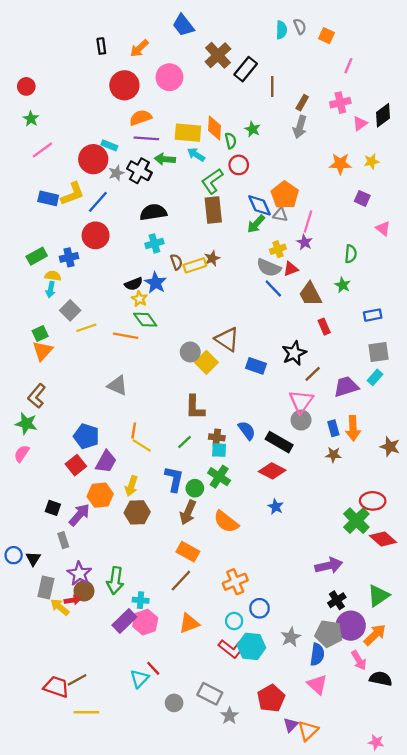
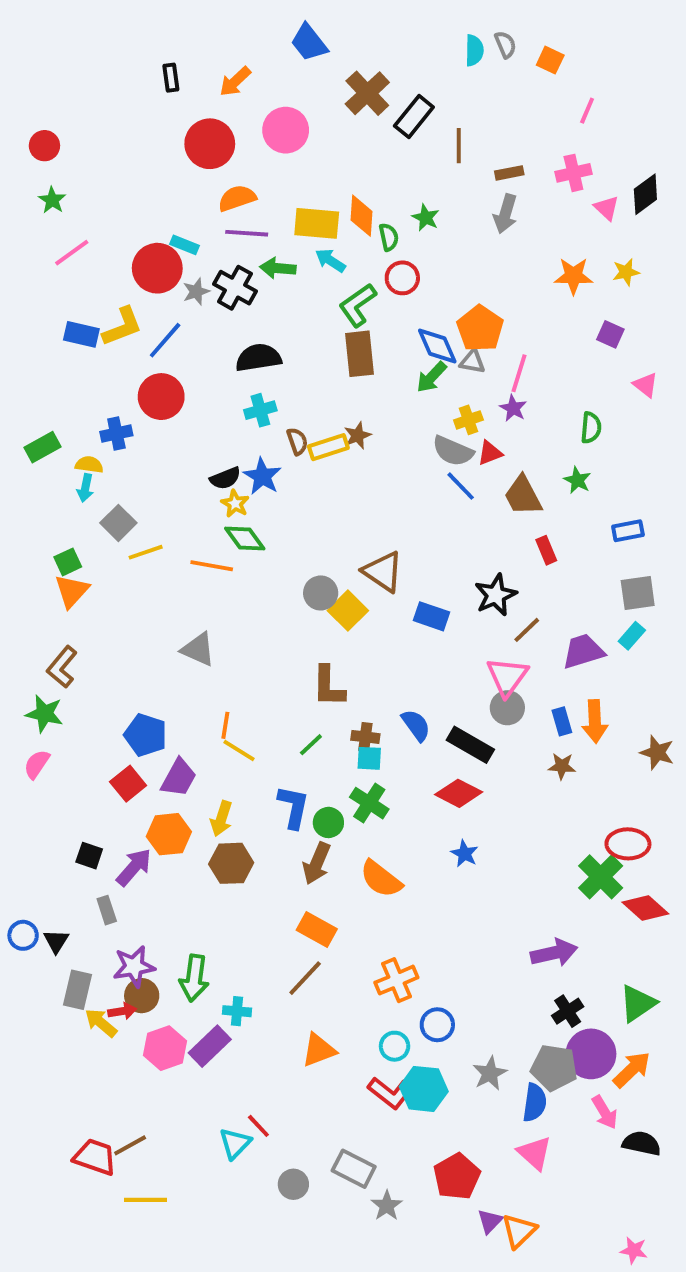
brown rectangle: (302, 103) -> (509, 173), turned 49
pink triangle: (360, 123) -> (607, 208), turned -42
green rectangle: (37, 256) -> (43, 447), moved
purple star: (79, 574) -> (134, 966), turned 30
pink hexagon: (145, 622) -> (165, 1048), moved

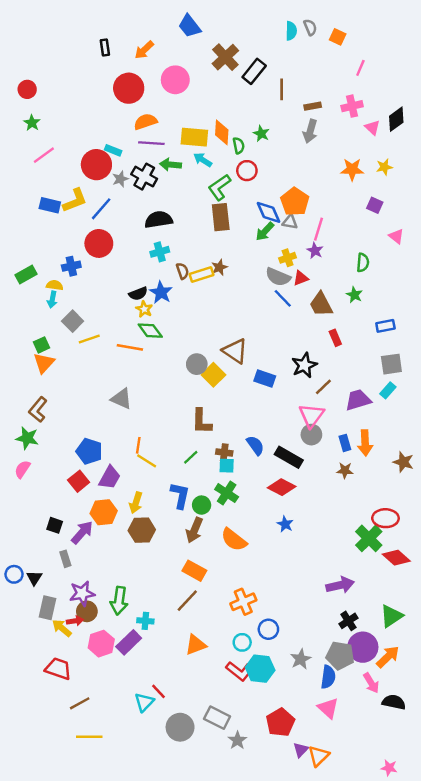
red trapezoid: (95, 1157) -> (58, 669), moved
gray circle: (293, 1184) -> (180, 727), size x1.5

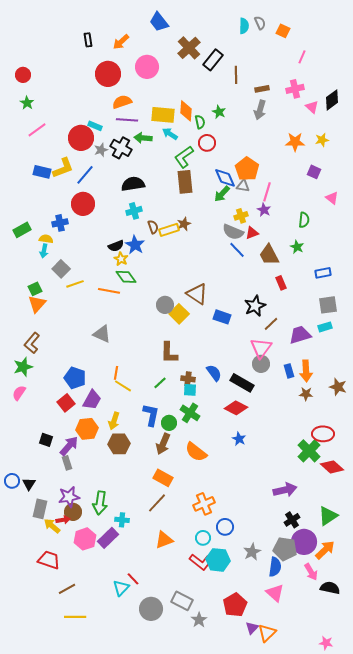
cyan rectangle: (388, 390) -> (325, 327), turned 32
green star: (27, 438) -> (23, 367), turned -30
brown star: (345, 470) -> (306, 394), moved
gray rectangle: (65, 559) -> (67, 463), moved

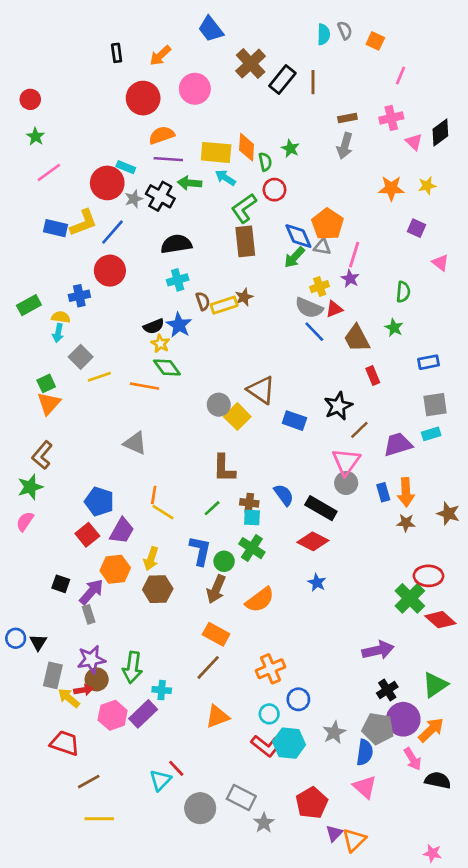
brown line: (236, 75) -> (313, 82), moved
orange semicircle: (196, 452) -> (260, 600), turned -75

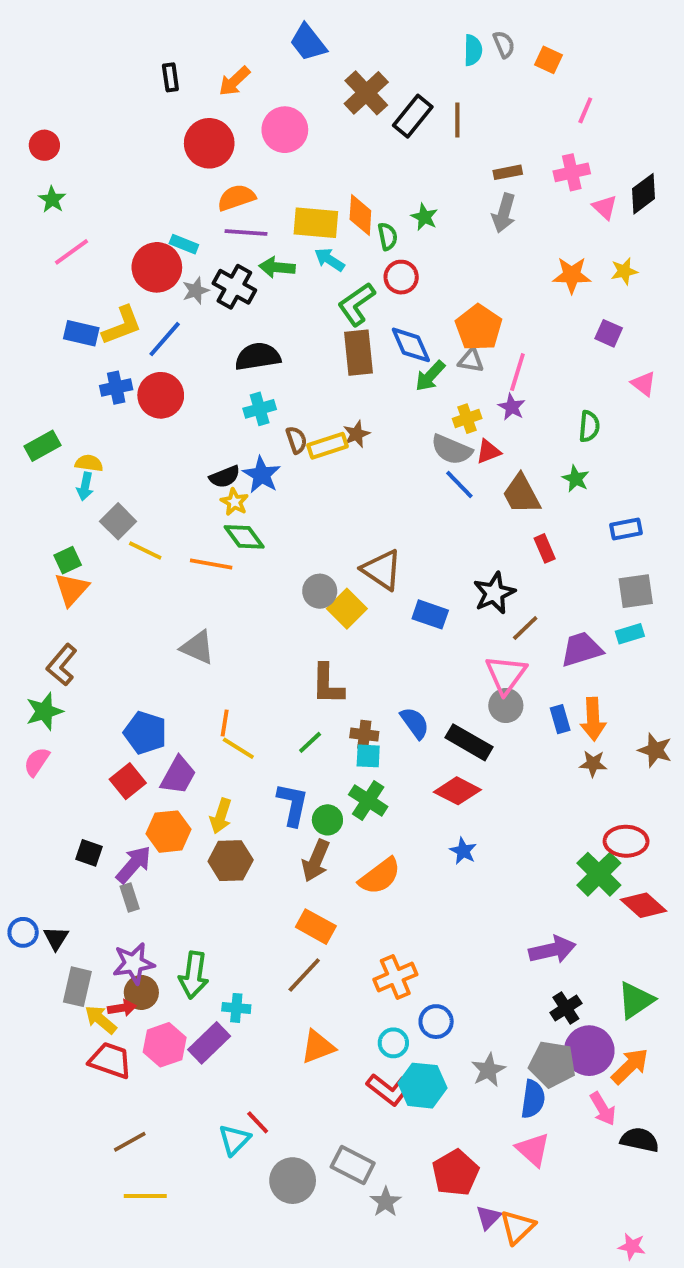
blue diamond: (298, 236) -> (411, 345), moved
blue cross: (79, 296) -> (116, 388), moved
yellow line: (99, 377) -> (145, 550), turned 45
red trapezoid: (65, 743) -> (110, 1060), moved

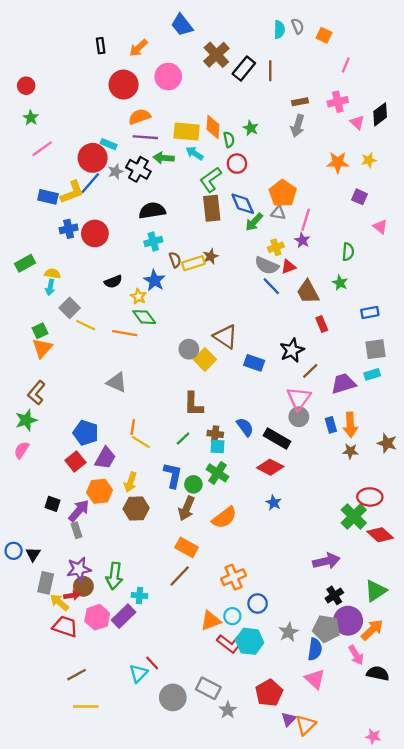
blue line: (165, 339) -> (90, 183), moved
black semicircle: (225, 477) -> (113, 282), moved
orange triangle: (318, 1047) -> (211, 621), moved

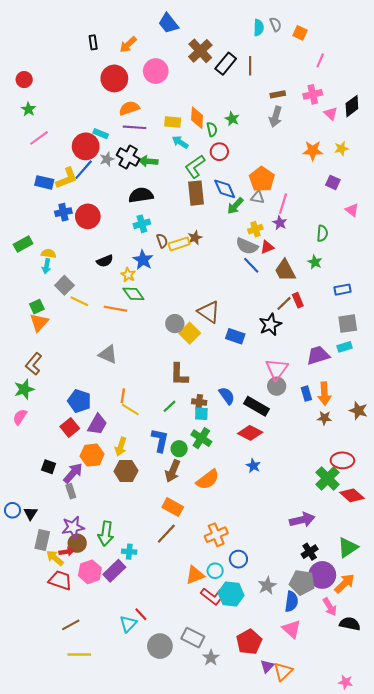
yellow rectangle: (187, 132) -> (173, 122), size x0.7
green arrow: (164, 158) -> (148, 161), moved
brown line: (310, 371) -> (284, 303), moved

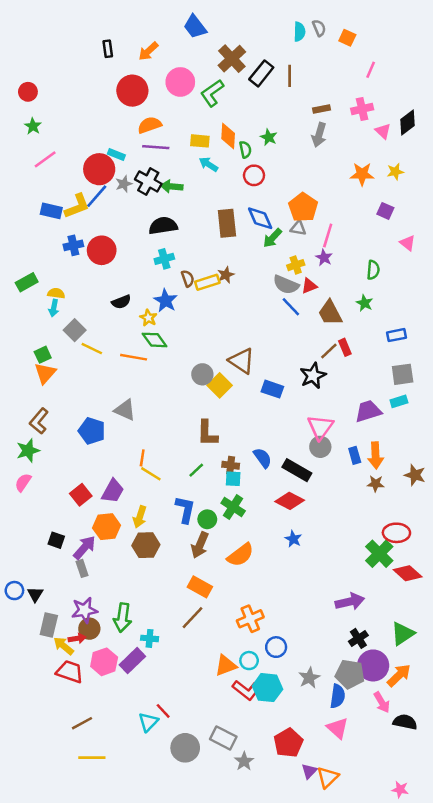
green L-shape: (195, 167) -> (212, 93), moved
blue pentagon: (79, 401) -> (92, 431), moved

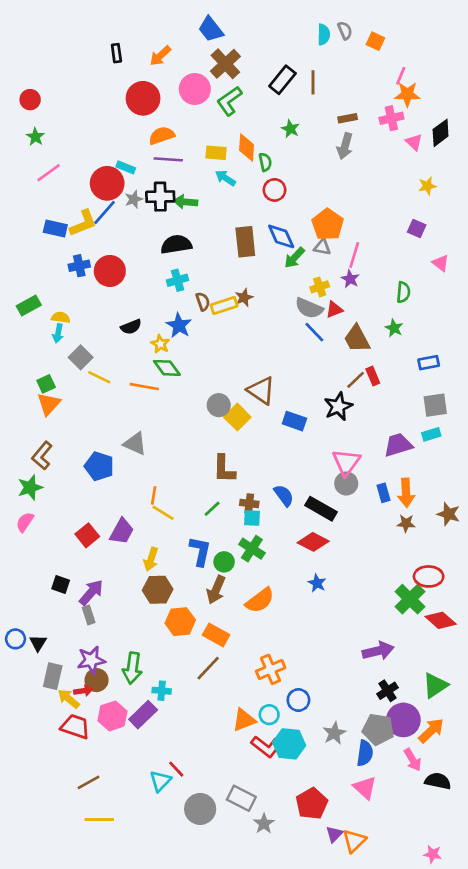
brown cross: (232, 59) -> (225, 64), moved
green star: (269, 137) -> (290, 129), moved
orange star: (362, 174) -> (407, 94), moved
black cross: (148, 181) -> (160, 197), turned -30
orange hexagon: (107, 527) -> (180, 622), moved

